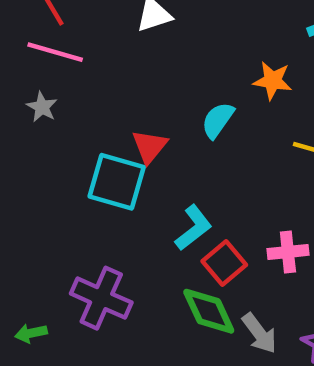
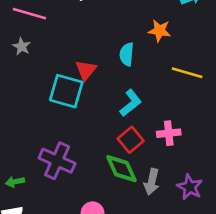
cyan semicircle: (218, 120) -> (127, 54), turned -30
cyan L-shape: (193, 228) -> (131, 103), moved
gray arrow: (259, 333) -> (152, 182), turned 50

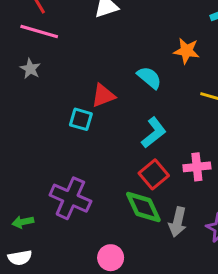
cyan semicircle: (127, 54) -> (149, 78), turned 125
red triangle: (86, 70) -> (103, 95), turned 30
cyan square: (66, 91) -> (81, 119), size x0.6

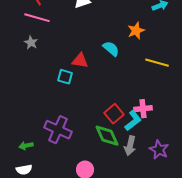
orange star: (187, 51) -> (136, 31), turned -30
red triangle: (103, 95) -> (80, 61), turned 30
cyan L-shape: (154, 133) -> (133, 121), moved

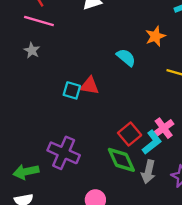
red triangle: (80, 61) -> (90, 86), moved
pink cross: (143, 109) -> (164, 128), turned -30
green arrow: (26, 146) -> (26, 172), size x1.5

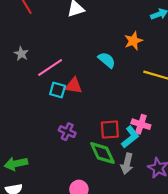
pink line: (39, 21) -> (50, 68), moved, turned -50
pink cross: (164, 128) -> (141, 124), turned -36
red square: (130, 134) -> (110, 130), turned 36
purple cross: (64, 153) -> (67, 132), moved, size x0.6

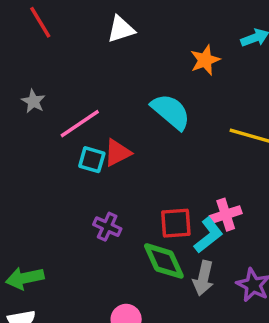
orange star: (133, 41) -> (205, 60), moved
cyan semicircle: (107, 60) -> (171, 112), size x1.4
red triangle: (74, 86) -> (118, 153), turned -36
pink cross: (141, 124) -> (226, 215), turned -36

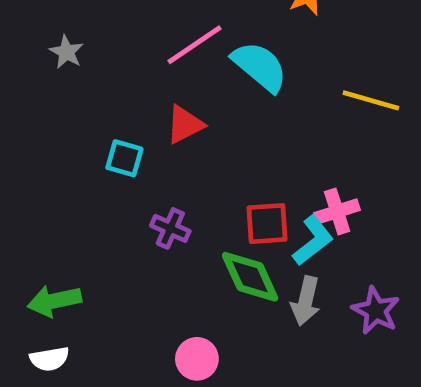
pink line: (80, 124) -> (195, 45), moved
cyan square: (92, 160) -> (124, 158), moved

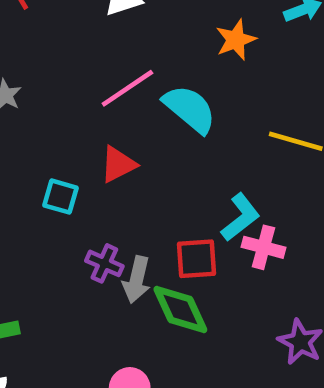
pink cross: (337, 211) -> (263, 247), turned 33
cyan L-shape: (313, 240) -> (240, 217), moved
gray arrow: (306, 301) -> (137, 280), moved

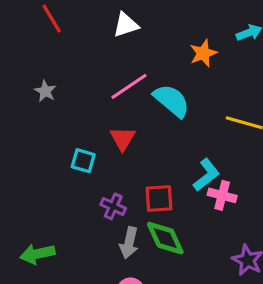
red triangle: (118, 164) -> (123, 139), turned -32
red square: (197, 259) -> (159, 199), moved
gray arrow: (137, 280) -> (129, 243), moved

